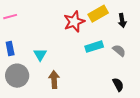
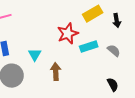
red star: (74, 22) -> (68, 34), moved
brown arrow: (54, 80) -> (56, 72), moved

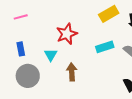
red star: (68, 34) -> (67, 34), moved

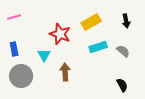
yellow rectangle: (109, 14) -> (91, 22), moved
red star: (67, 34) -> (60, 34), turned -30

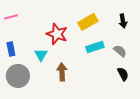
black semicircle: (122, 85) -> (123, 74), moved

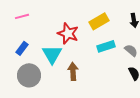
blue rectangle: (11, 49) -> (22, 48), turned 48
cyan triangle: (41, 55) -> (52, 54), size x1.5

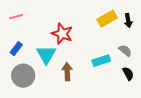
yellow rectangle: (99, 21) -> (107, 19), moved
cyan rectangle: (106, 46) -> (101, 61), moved

